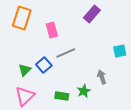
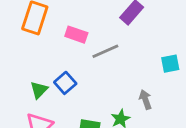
pink rectangle: (52, 30) -> (76, 35), turned -56
gray line: (66, 53) -> (105, 51), moved

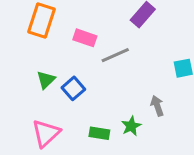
green triangle: (39, 90) -> (46, 80), moved

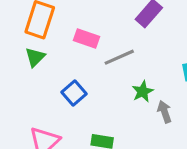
green triangle: (46, 80) -> (35, 57), moved
green star: (131, 126) -> (143, 91), moved

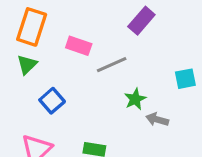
blue square: (74, 93) -> (52, 101), moved
gray arrow: (164, 112) -> (157, 119), turned -55

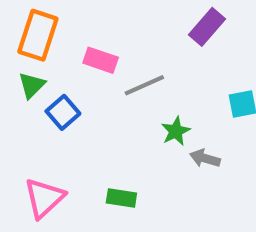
purple rectangle: (141, 21) -> (207, 27), moved
blue square: (52, 101) -> (63, 112), moved

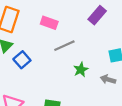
pink rectangle: (101, 60) -> (49, 23), moved
gray arrow: (205, 158) -> (108, 79), moved

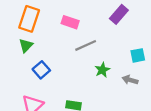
blue square: (22, 60) -> (41, 70), moved

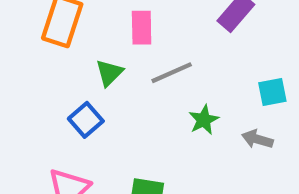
pink rectangle: (70, 22) -> (142, 28), turned 70
green triangle: (26, 45) -> (109, 73), moved

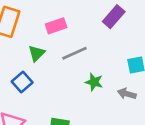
pink rectangle: (142, 28) -> (56, 26), turned 72
green star: (204, 120) -> (94, 82), turned -30

